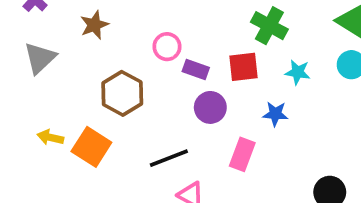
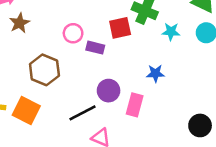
red square: (243, 67) -> (120, 28), moved
cyan star: (298, 72) -> (171, 32), moved
purple circle: (210, 107) -> (109, 91), moved

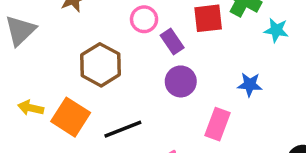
purple rectangle: (95, 48) -> (172, 42), turned 36
purple circle: (109, 91) -> (181, 81), moved
black line: (82, 113) -> (123, 129), moved

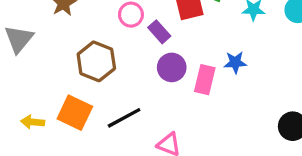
yellow arrow: (31, 108) -> (33, 122), moved
pink rectangle: (217, 124) -> (205, 80), moved

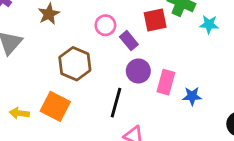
blue star: (235, 62) -> (192, 96), moved
black line: (124, 118) -> (116, 103), moved, turned -48

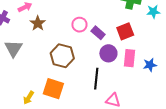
red square: (155, 20) -> (125, 31), moved
yellow arrow: (19, 113) -> (29, 98), turned -56

